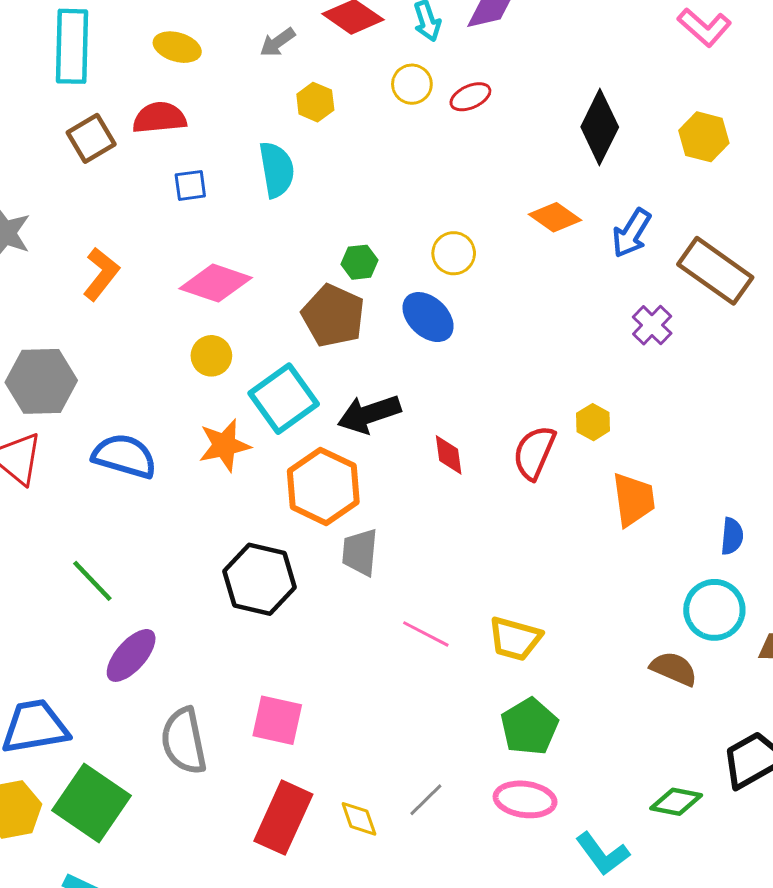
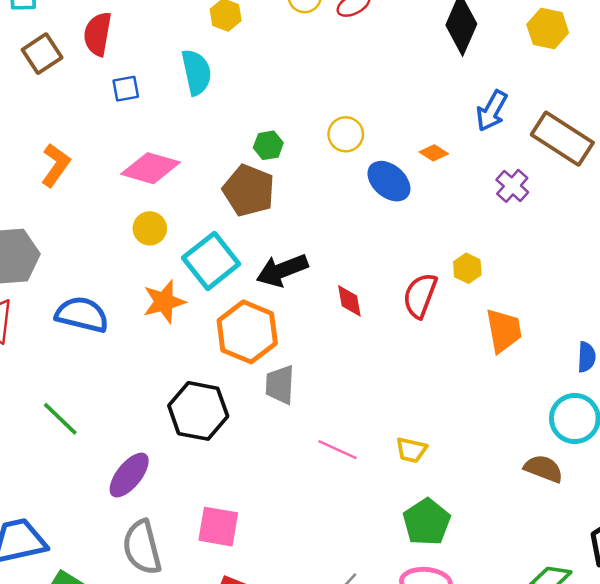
red semicircle: (159, 118) -> (98, 34), turned -72
orange diamond: (555, 217) -> (434, 153), moved, size x0.7
blue ellipse: (428, 317) -> (389, 181), moved
yellow trapezoid: (515, 639) -> (411, 450), size x0.7
purple ellipse: (131, 655) -> (129, 475), moved

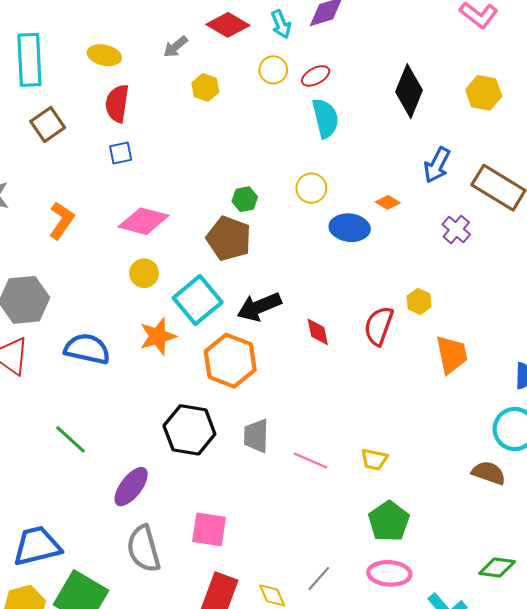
red semicircle: (98, 34) -> (117, 103), moved
cyan semicircle: (196, 72) -> (325, 118), moved
blue ellipse: (389, 181) -> (350, 228), turned -33
gray trapezoid: (280, 385) -> (256, 436), moved

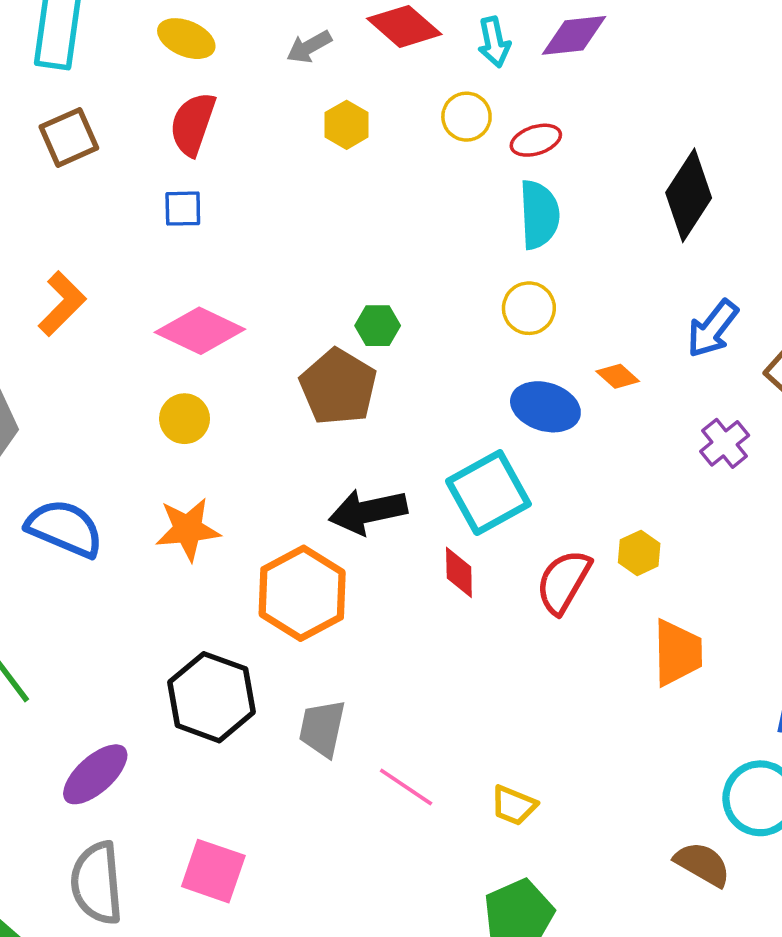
yellow circle: (311, 188) -> (529, 308), moved
cyan square: (198, 300) -> (488, 493), moved

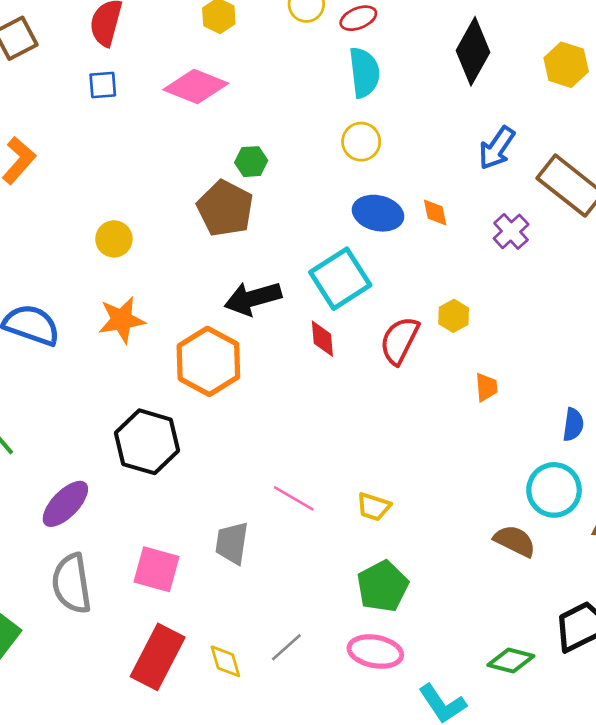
pink diamond: (200, 331) -> (196, 87), moved
orange diamond: (618, 376) -> (435, 212), moved, turned 40
orange trapezoid: (677, 653) -> (486, 387), size x0.6
gray trapezoid: (322, 728) -> (232, 543), moved

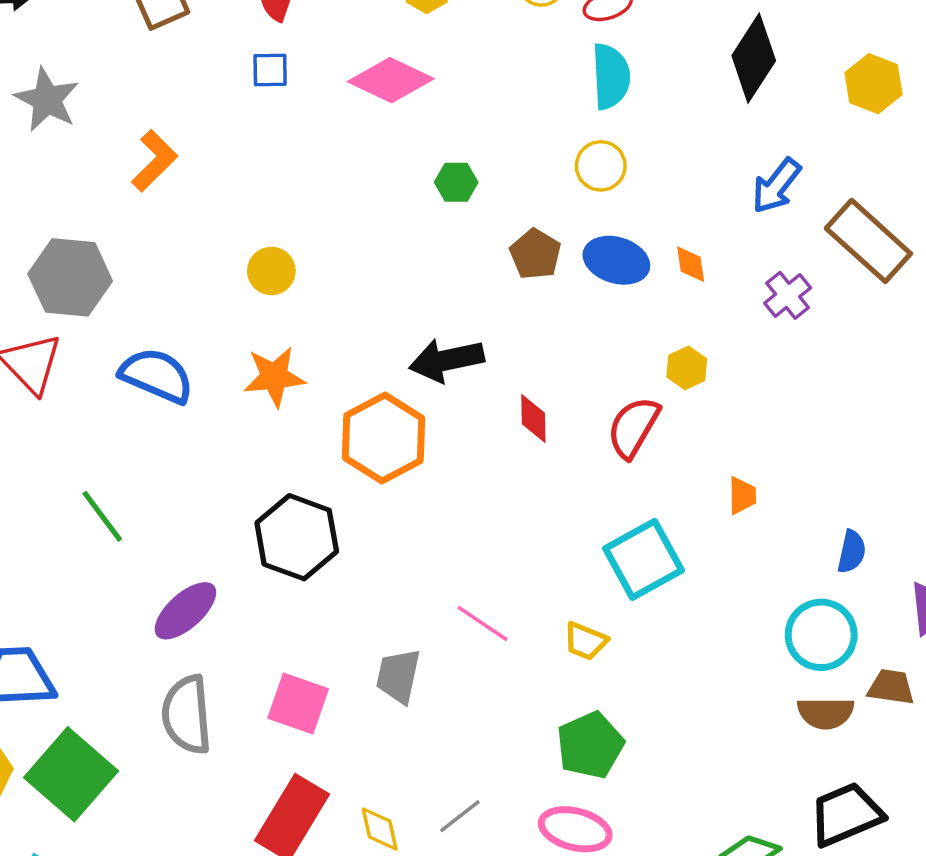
brown pentagon: (225, 208) -> (535, 254), moved, size x0.7
cyan square: (340, 279) -> (643, 559), moved
yellow hexagon: (454, 316) -> (687, 368), moved
brown semicircle: (515, 541) -> (826, 713), moved, turned 150

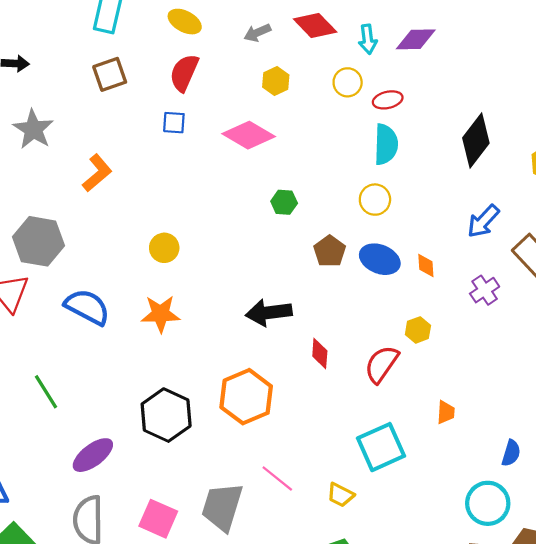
orange hexagon: (383, 438) -> (246, 397), moved
gray trapezoid: (398, 676) -> (222, 507), size x1.4

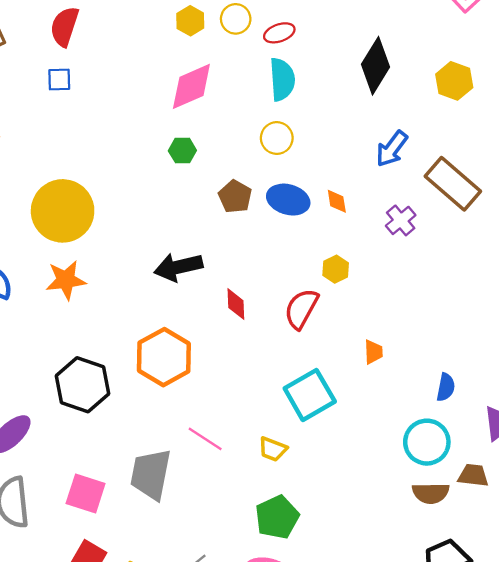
yellow hexagon: (276, 81) -> (190, 21), moved
pink diamond: (249, 135) -> (191, 86), moved, turned -48
yellow circle: (164, 248) -> (63, 211), size x2.0

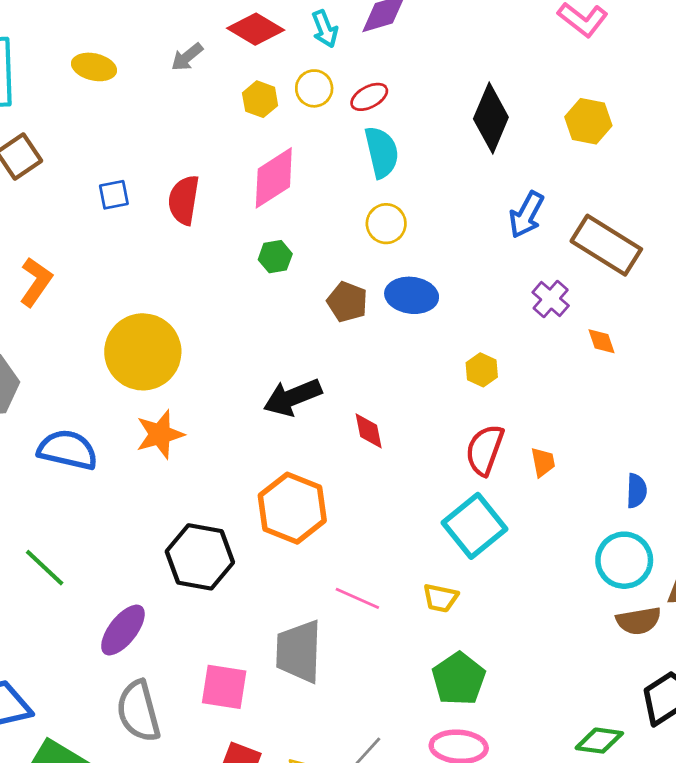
red semicircle: (64, 26) -> (184, 200), moved
orange diamond: (337, 201) -> (602, 341), moved
red semicircle: (301, 309) -> (485, 450), moved

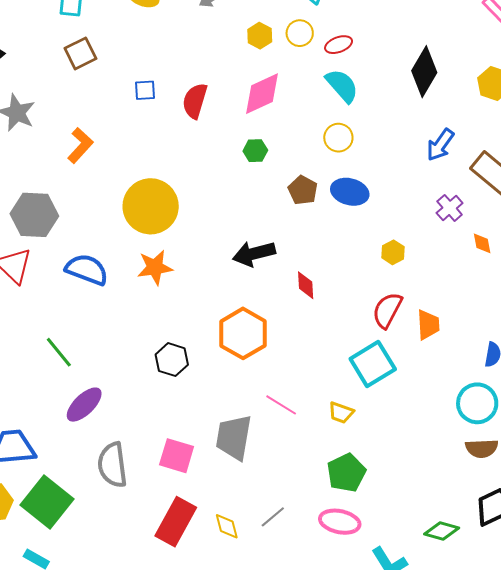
cyan semicircle: (382, 152) -> (342, 86), turned -36
orange trapezoid: (543, 462) -> (428, 325), size x1.4
black hexagon: (200, 557) -> (172, 360), size x0.7
purple ellipse: (123, 630) -> (84, 405), moved

